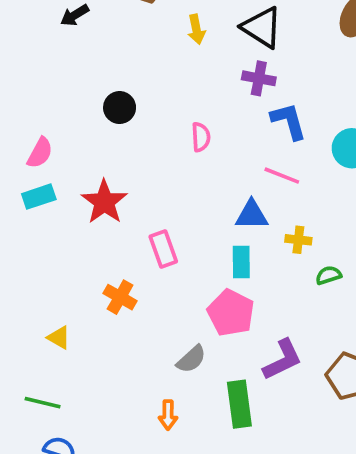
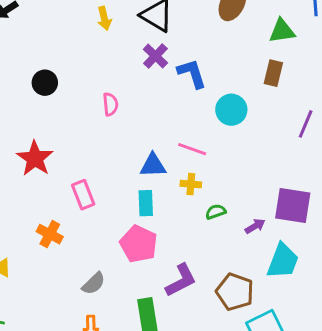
purple cross: (259, 78) -> (155, 56), turned 35
blue L-shape: (289, 121) -> (192, 73), moved
pink line: (282, 176) -> (192, 149), moved
gray semicircle: (191, 359) -> (94, 283), moved

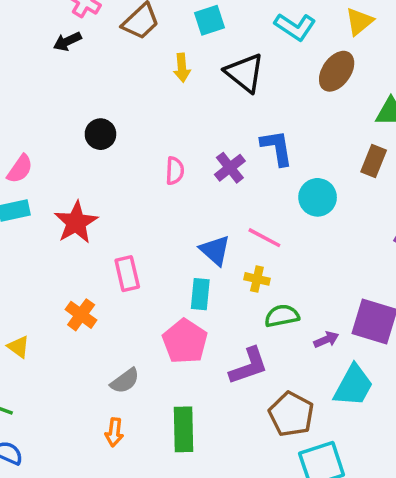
purple cross: (155, 56) -> (230, 168), moved
blue triangle: (153, 165) -> (215, 250), turned 36
green semicircle: (216, 212) -> (282, 316), size x1.4
purple L-shape: (181, 280) -> (249, 366), moved

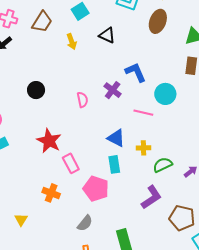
black triangle: (245, 73) -> (107, 35), size x0.7
red star: (76, 222) -> (49, 141), moved
pink line: (264, 238) -> (143, 113), moved
pink pentagon: (185, 341) -> (96, 189), moved
yellow triangle: (18, 347) -> (21, 220), turned 40

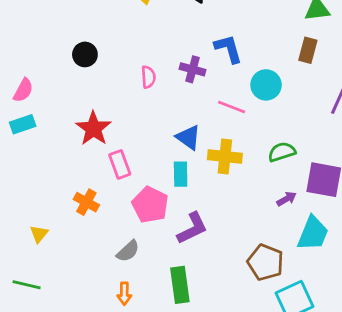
purple cross: (113, 90) -> (193, 69), turned -30
yellow cross: (143, 148) -> (225, 157), size x1.6
green semicircle: (163, 165) -> (282, 152), moved
purple L-shape: (151, 197) -> (192, 228), moved

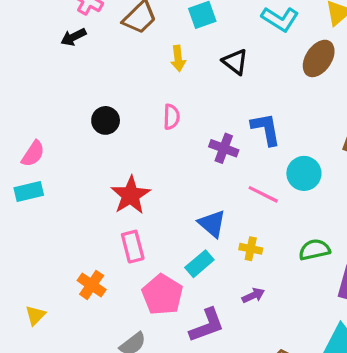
pink semicircle: (148, 77) -> (171, 117), moved
red star: (93, 128) -> (131, 195), moved
yellow cross: (225, 157) -> (251, 249), size x0.6
cyan rectangle: (181, 174) -> (199, 264), turned 45
purple arrow: (287, 199) -> (253, 295), moved

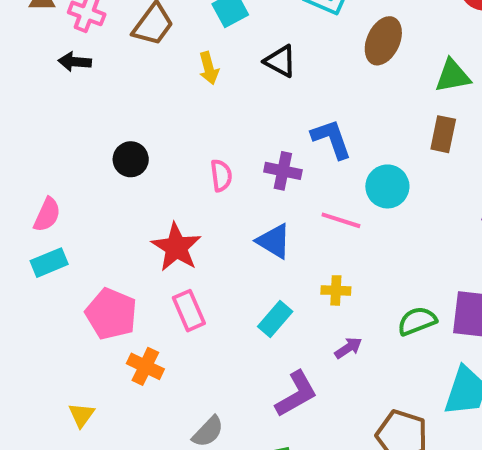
black arrow: (74, 37) -> (75, 62), turned 40
pink semicircle: (171, 117) -> (221, 175), moved
blue triangle: (212, 224) -> (274, 241), moved
green semicircle: (314, 250) -> (417, 321), moved
pink pentagon: (162, 295) -> (111, 314), moved

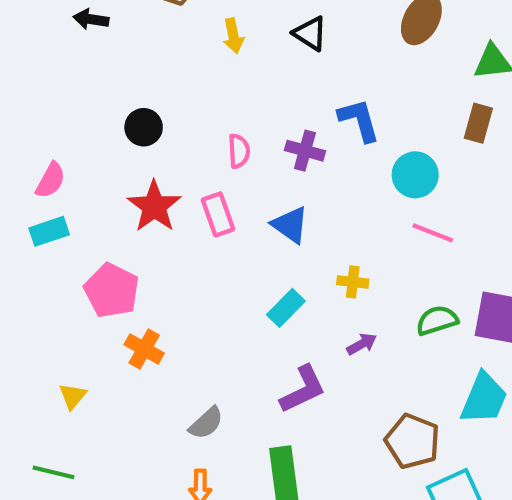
pink line: (341, 220) -> (433, 233), moved
red star: (176, 247) -> (154, 206), moved
pink rectangle: (189, 311) -> (218, 214), moved

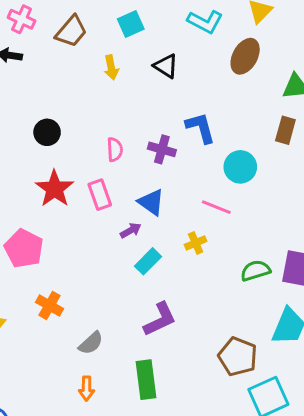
pink line: (433, 233) -> (216, 207), moved
yellow cross: (353, 282) -> (196, 243), turned -30
purple arrow: (362, 344) -> (131, 230), moved
orange cross: (144, 349) -> (49, 305), moved

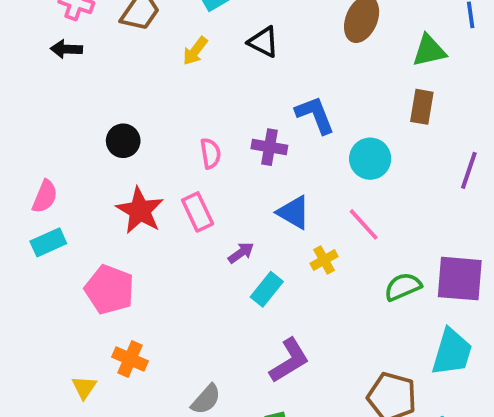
yellow arrow: (111, 67) -> (195, 51), turned 55
blue triangle: (151, 202) -> (294, 212), moved
pink line: (216, 207) -> (364, 224), moved, turned 32
orange cross: (49, 305) -> (130, 359), moved

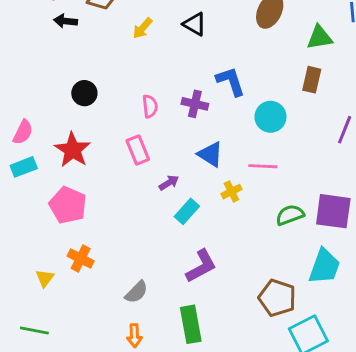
black arrow: (66, 49) -> (66, 21), moved
red star: (140, 211) -> (73, 150), moved
pink line: (364, 224) -> (263, 166), turned -48

